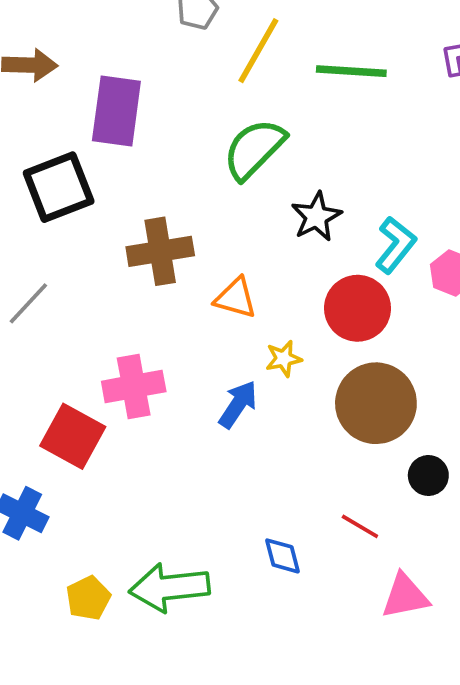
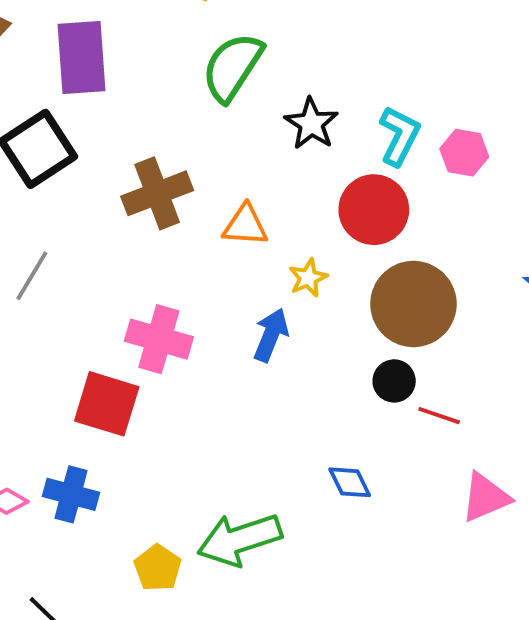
pink cross: (134, 386) -> (159, 339), turned 38
black circle: (428, 476) -> (394, 381), moved
red line: (360, 526) -> (439, 416), moved

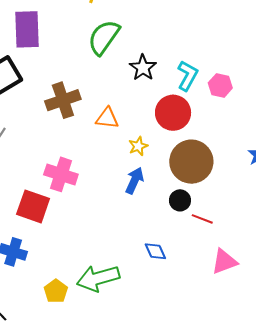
blue arrow: (271, 335) -> (135, 180), moved

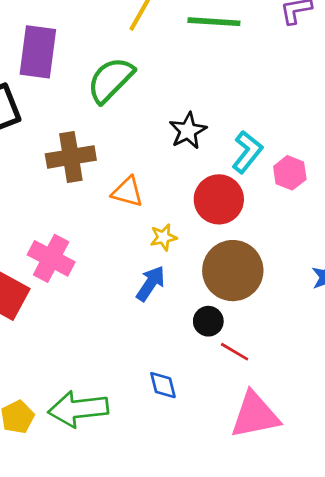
green semicircle: (104, 37) -> (111, 80), moved
pink triangle: (224, 262) -> (255, 415), size x1.4

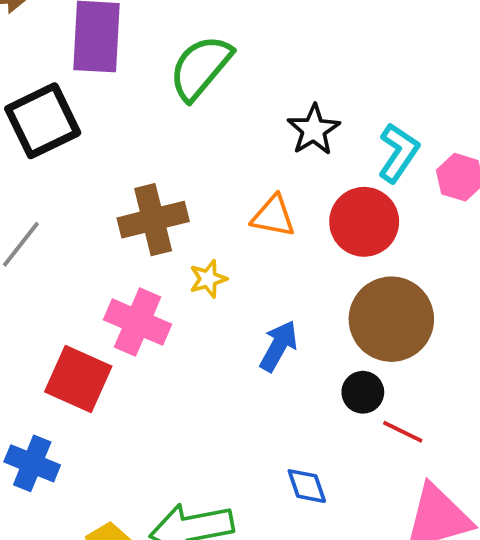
brown cross: (71, 157) -> (153, 220), moved
orange triangle: (127, 192) -> (273, 216), moved
yellow star: (163, 237) -> (208, 279), moved

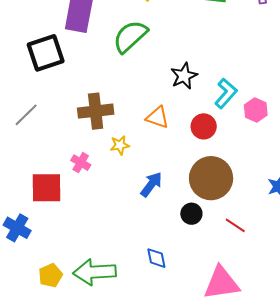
red circle: (364, 222) -> (204, 126), size x0.7
pink cross: (138, 322) -> (81, 163), size x0.6
red square: (78, 379) -> (47, 188), turned -32
red line: (403, 432) -> (235, 225), moved

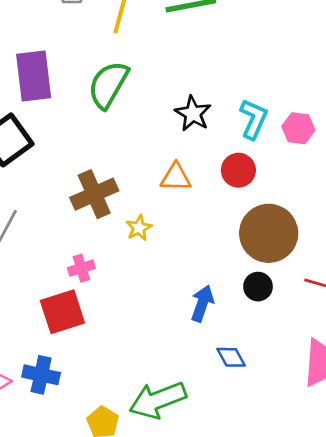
pink cross: (81, 163) -> (81, 268), moved, turned -30
blue arrow: (151, 184) -> (202, 303), moved

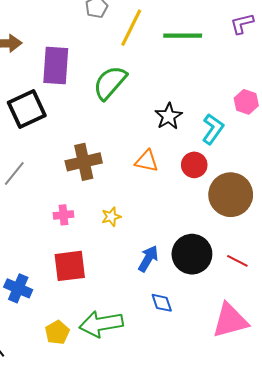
pink hexagon: (298, 128) -> (246, 102), moved
yellow star: (139, 228) -> (111, 217), moved
brown circle: (269, 233) -> (231, 195), moved
black circle: (258, 287) -> (192, 254), size x1.8
red square: (62, 312) -> (70, 266), moved

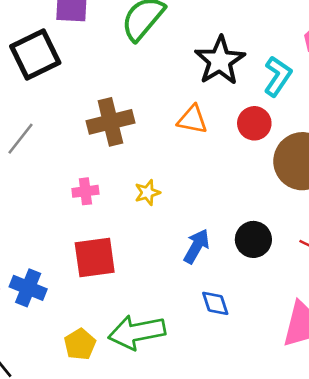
black star: (169, 116) -> (220, 61), size x1.4
black circle: (192, 254) -> (253, 239), size x0.7

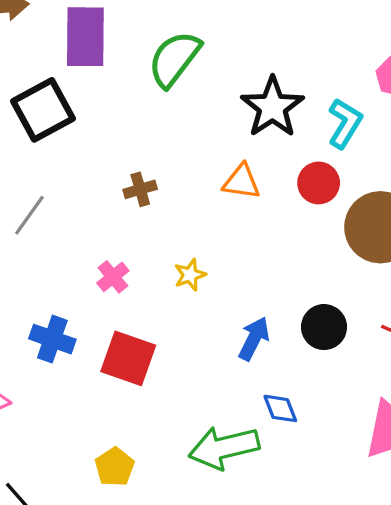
brown cross: (110, 122) -> (140, 189), size x0.6
pink cross: (85, 191) -> (113, 277), turned -30
red square: (95, 258) -> (128, 358), turned 30
blue cross: (28, 288) -> (52, 339), moved
green arrow: (137, 332) -> (224, 448), moved

